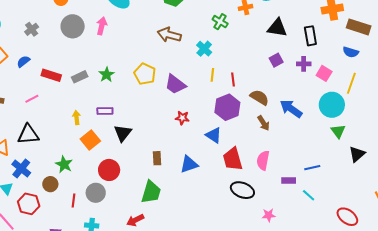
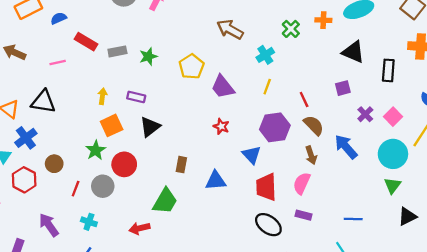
purple cross: (304, 64) -> (365, 114), moved, turned 32
red line: (233, 79) -> (304, 100), moved, turned -32
pink semicircle: (263, 160) -> (302, 183), moved
green star: (64, 164) -> (96, 150), moved
purple rectangle: (289, 180) -> (303, 215), moved

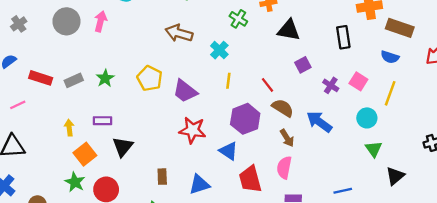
black triangle: (353, 52) -> (289, 30), moved
red star: (221, 126) -> (192, 130), size x1.6
cyan circle: (393, 154) -> (367, 118), size x0.7

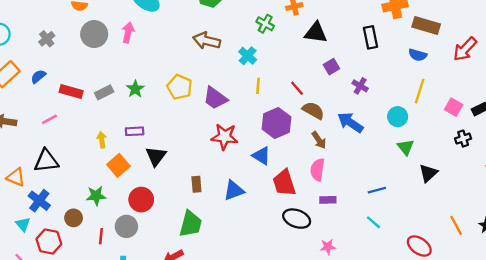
pink square: (358, 81) -> (454, 107), moved
green star: (75, 182) -> (96, 196), moved, turned -30

